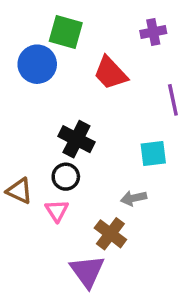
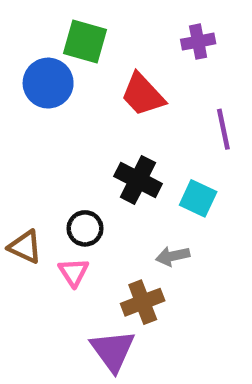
black cross: (76, 139) -> (138, 180), moved
cyan square: (153, 153) -> (198, 198), turned 32
brown cross: (110, 234) -> (143, 302), turned 32

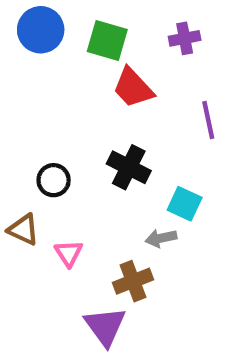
green square: (85, 42) -> (107, 41), moved
blue circle: (48, 83) -> (41, 30), moved
cyan square: (198, 198) -> (185, 204), moved
black circle: (85, 228) -> (54, 180), moved

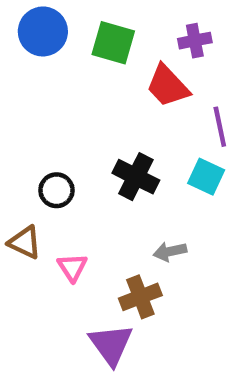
red trapezoid: (133, 88) -> (168, 86), moved
cyan square: (185, 204) -> (206, 177), moved

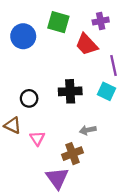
blue circle: (43, 31) -> (23, 36), moved
black cross: (136, 177) -> (70, 91), turned -30

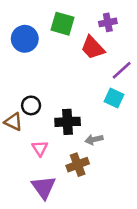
purple line: (114, 66) -> (122, 70), turned 60
black cross: (70, 91) -> (68, 122), moved
brown triangle: (13, 125) -> (13, 122), moved
purple triangle: (57, 178) -> (44, 187), moved

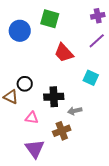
purple cross: (108, 22) -> (98, 16), moved
red trapezoid: (93, 48) -> (64, 53), moved
purple line: (122, 70) -> (97, 41), moved
pink triangle: (40, 148) -> (32, 118), turned -48

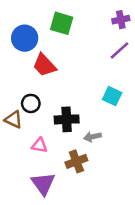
red trapezoid: (64, 53) -> (44, 65), moved

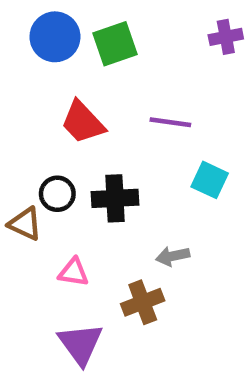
green square: (62, 23) -> (115, 44), turned -35
blue circle: (25, 38) -> (55, 37), moved
purple line: (120, 50) -> (170, 122), moved, turned 50
black cross: (67, 119) -> (115, 198), moved

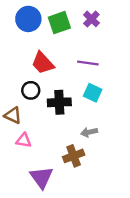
purple cross: (226, 37) -> (91, 19), moved, turned -35
cyan square: (210, 180) -> (93, 93), moved
black circle: (57, 194) -> (31, 90), moved
pink triangle: (73, 272) -> (24, 140), moved

